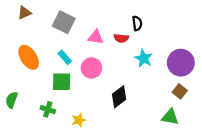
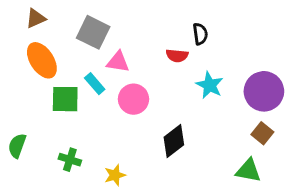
pink triangle: (96, 37) -> (118, 62), moved
orange ellipse: (29, 57) -> (42, 60), moved
green square: (62, 82) -> (65, 99), moved

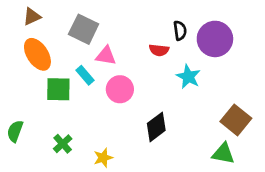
purple circle: (264, 91) -> (215, 39), moved
brown square: (262, 133) -> (236, 120), size x1.5
green cross: (70, 160) -> (63, 144), turned 30

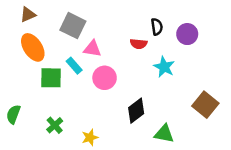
purple circle: (215, 39) -> (187, 34), size x0.7
green triangle: (223, 154) -> (164, 134), moved

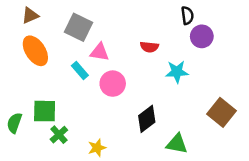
black semicircle: (157, 27) -> (187, 15), moved
cyan star: (164, 67) -> (177, 72), turned -30
green square: (51, 78) -> (45, 111), moved

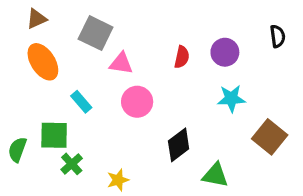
black semicircle: (187, 15) -> (278, 36), moved
purple circle: (202, 36) -> (225, 52), moved
red semicircle: (149, 47) -> (182, 57), turned -84
cyan rectangle: (80, 70) -> (81, 102), moved
cyan star: (177, 72) -> (231, 99), moved

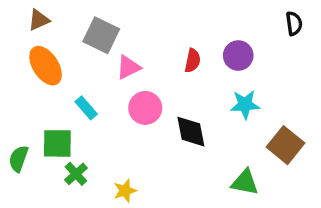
black semicircle: (278, 36) -> (294, 23), moved
pink triangle: (121, 63) -> (128, 67), turned -35
black diamond: (179, 145) -> (191, 132), moved, turned -64
green triangle: (215, 175) -> (245, 182), moved

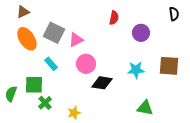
gray square: (101, 35) -> (54, 33), moved
red semicircle: (193, 61) -> (114, 18), moved
cyan star: (245, 105) -> (136, 70), moved
black diamond: (191, 132) -> (102, 83), moved, turned -70
brown square: (286, 145) -> (169, 66), moved, turned -35

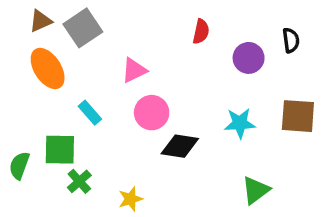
black semicircle: (174, 14) -> (291, 40), moved
gray square: (54, 33) -> (83, 28), moved, turned 30
green triangle: (145, 108) -> (256, 190), turned -48

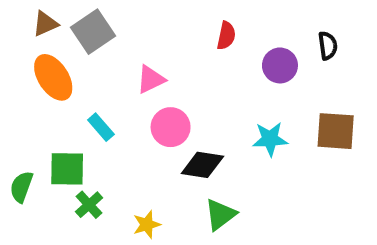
green triangle: (256, 190) -> (220, 215), moved

